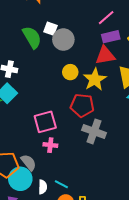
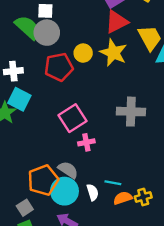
gray circle: (63, 40) -> (47, 33), moved
red pentagon: (82, 105) -> (59, 67), moved

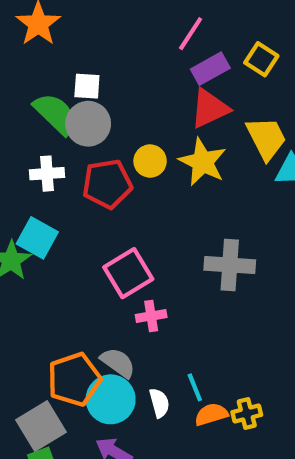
white cross: (13, 71) -> (47, 174), moved
cyan line: (113, 183) -> (195, 387), turned 56
gray square: (25, 208) -> (41, 426), size x1.6

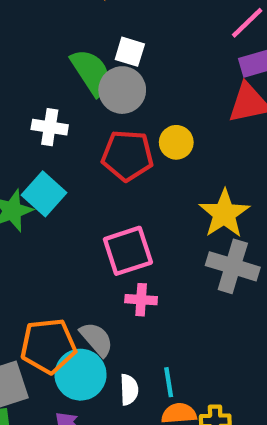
yellow star: (203, 162) -> (224, 214), moved
white cross: (47, 174) -> (50, 127), moved

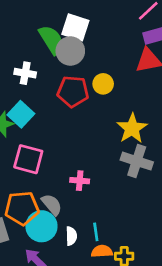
white square: (130, 52) -> (75, 27), size x1.5
pink square: (128, 251) -> (28, 159), moved, turned 32

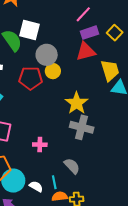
gray circle: (70, 51) -> (47, 55), moved
gray semicircle: (52, 205) -> (72, 166), moved
white semicircle: (71, 236) -> (36, 186), turned -56

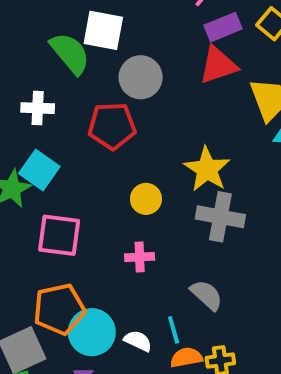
yellow circle: (53, 71) -> (146, 199), moved

